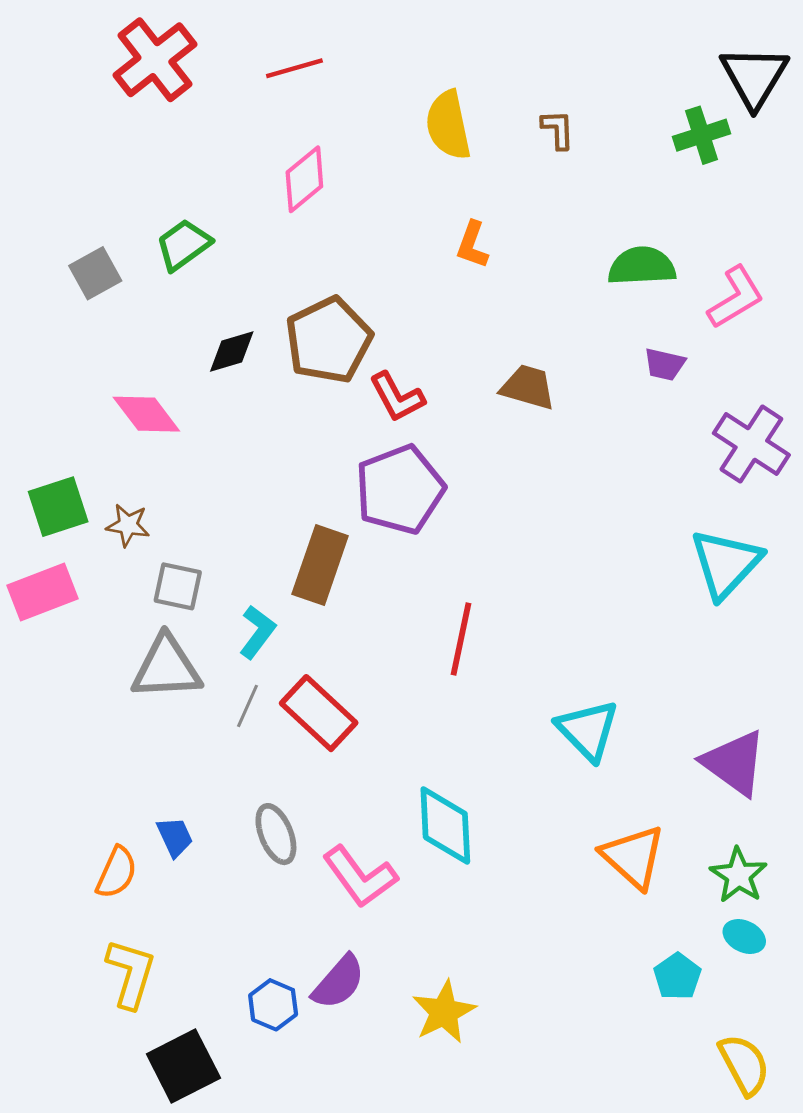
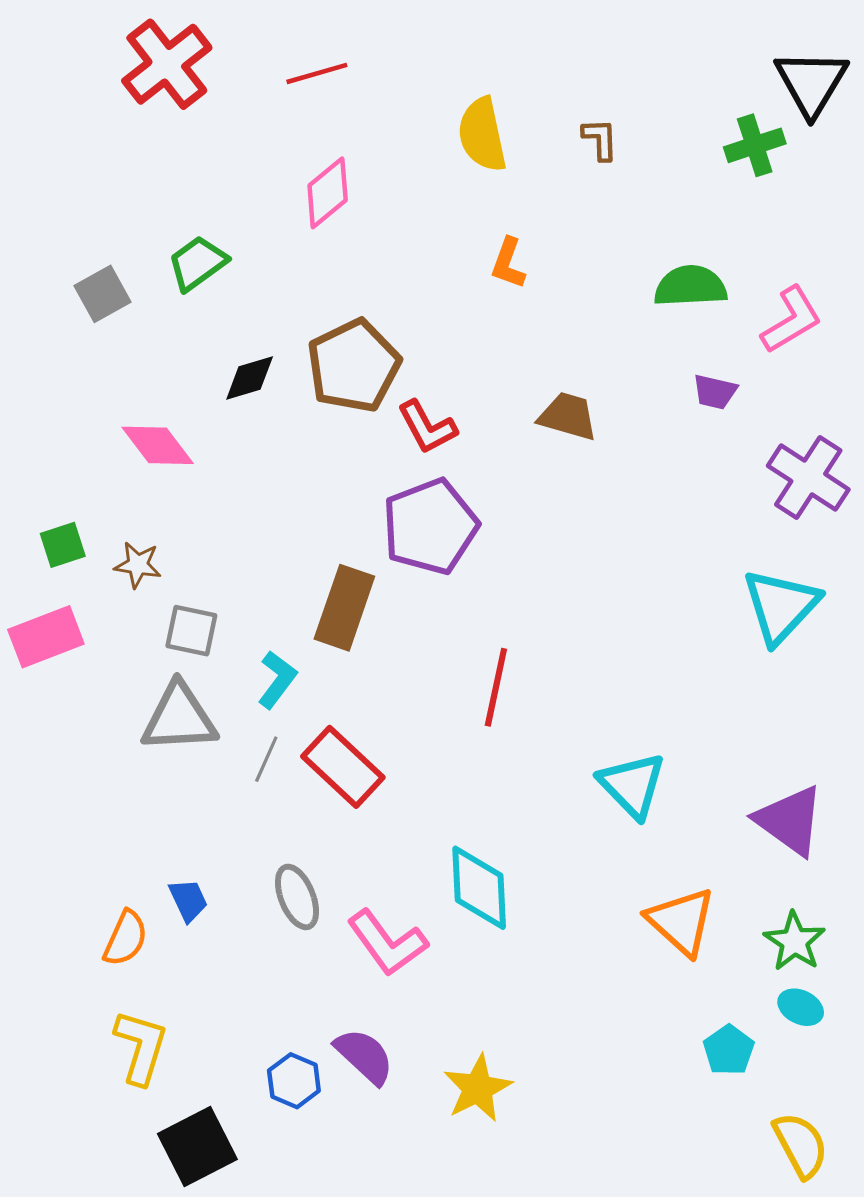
green square: (58, 507) -> (63, 545), size x0.7
purple semicircle: (339, 982) -> (364, 1056), turned -88

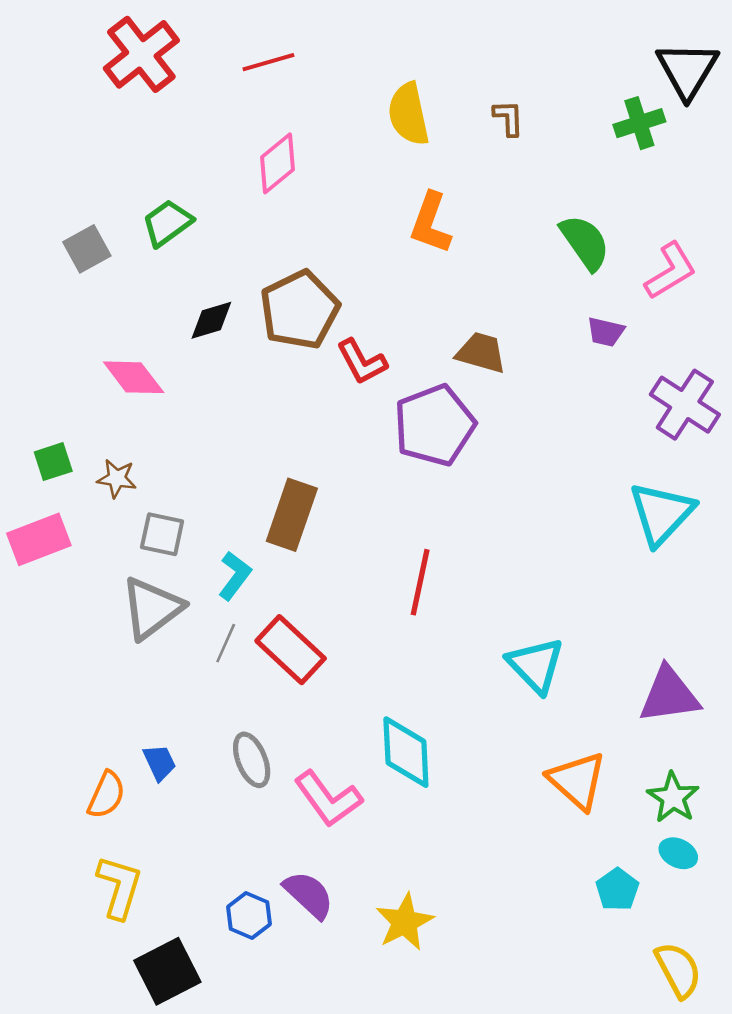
orange L-shape: (508, 263) -> (431, 223), size x1.4
green semicircle: (690, 286) -> (585, 242), turned 58
purple pentagon: (430, 527) -> (434, 425), moved
gray triangle: (179, 718) -> (152, 608), turned -34
purple triangle: (790, 820) -> (669, 695), turned -44

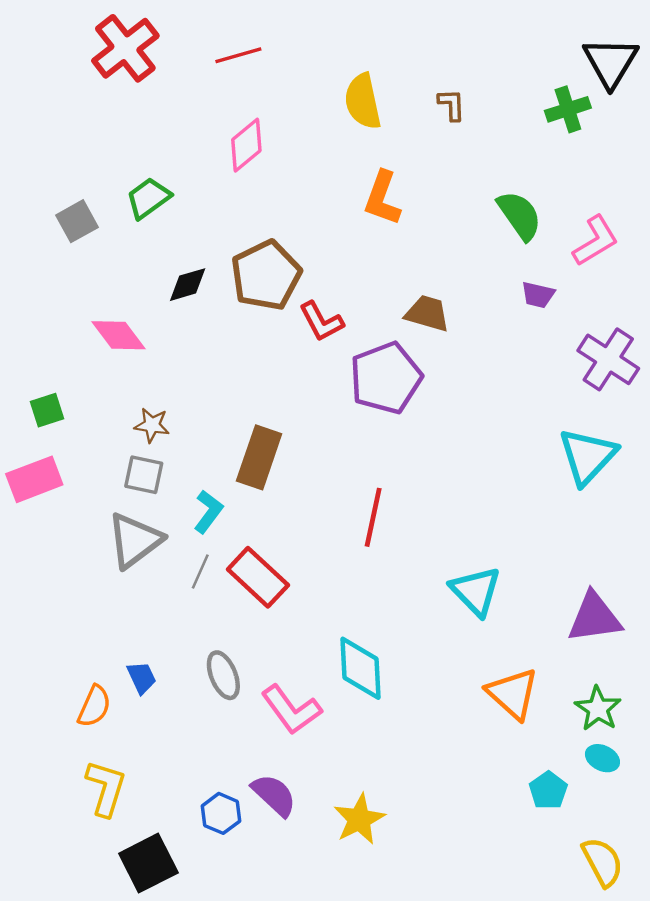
brown star: (117, 478) -> (152, 425), moved

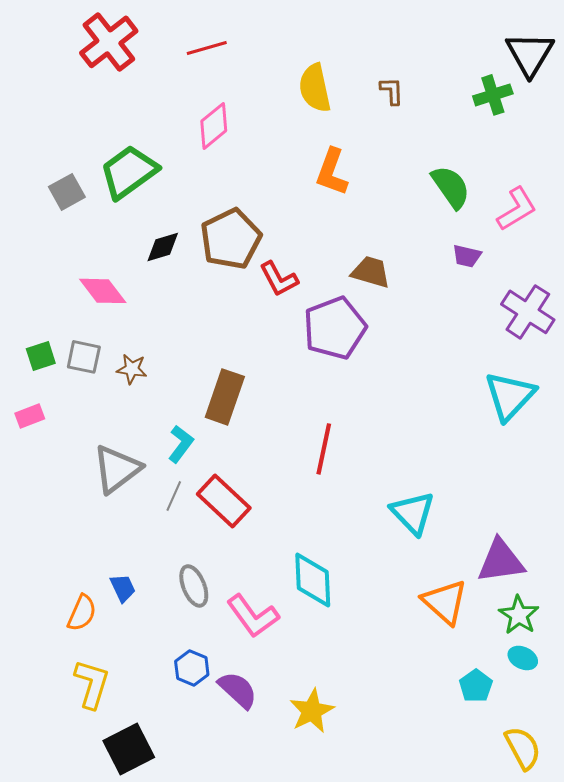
green trapezoid: (148, 198) -> (129, 172), size x1.5
gray square: (144, 475) -> (84, 357), moved
pink rectangle: (34, 479) -> (30, 416), size x0.6
purple triangle: (594, 618) -> (501, 561), moved
blue hexagon: (221, 813) -> (192, 668), moved

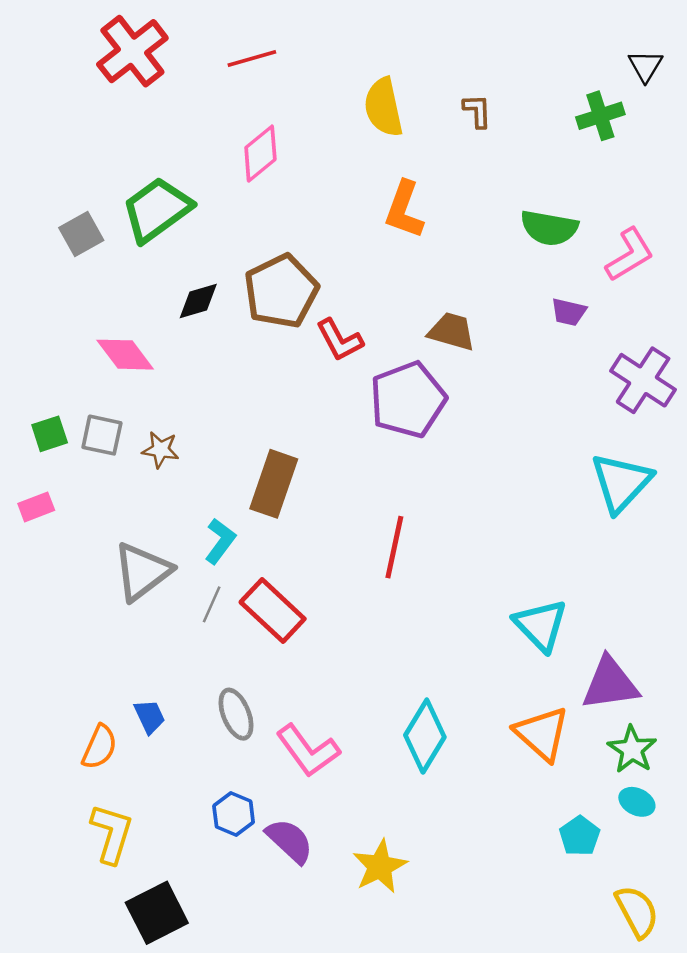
black triangle: (530, 54) -> (645, 66), size x0.6
green semicircle: (451, 187) -> (549, 228), turned 135
cyan triangle: (413, 513) -> (541, 625), moved
cyan diamond: (313, 580) -> (425, 736), moved, turned 34

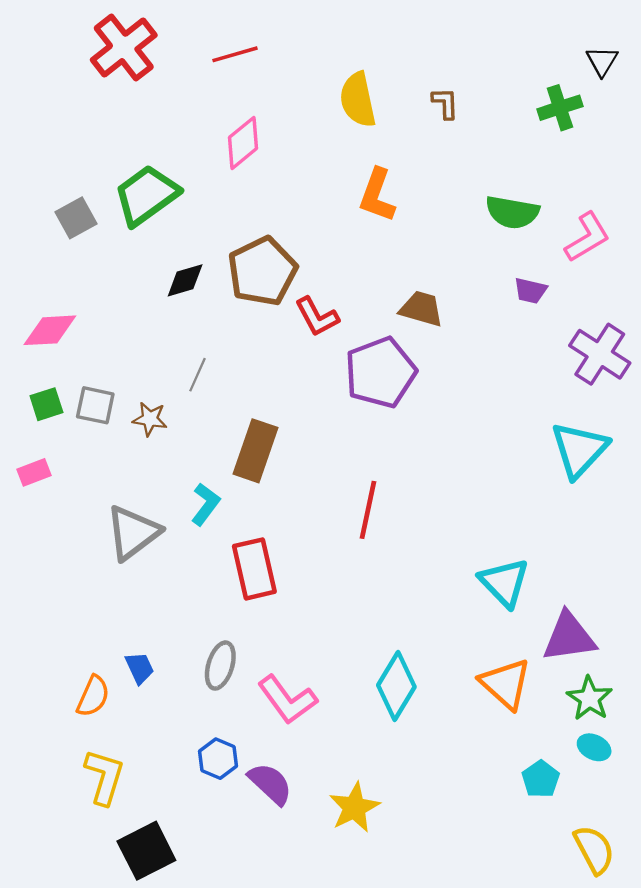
pink diamond: (125, 355) -> (50, 330), moved, turned -56
gray line: (212, 604) -> (198, 375), moved
red rectangle: (273, 611) -> (254, 569), turned 34
gray ellipse: (236, 714) -> (220, 666), turned 39

